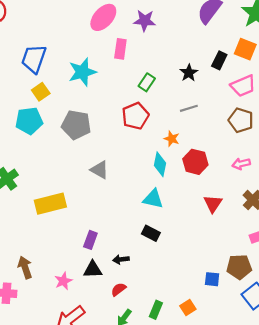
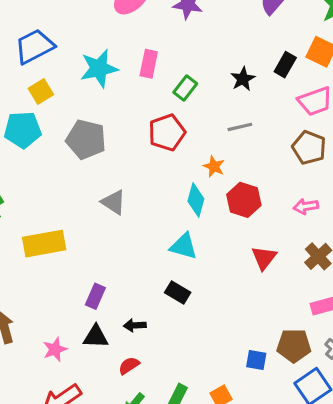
pink rectangle: (120, 49) -> (149, 64), moved
blue trapezoid: (34, 59) -> (34, 46), turned 40

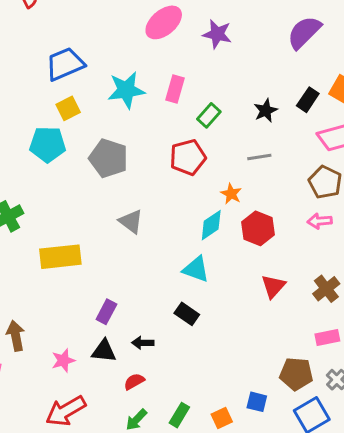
cyan diamond: (196, 200) -> (211, 225), turned 36
pink arrow: (306, 206) -> (320, 221), moved
blue square: (256, 360) -> (257, 402), moved

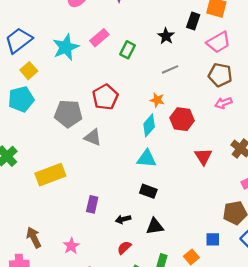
pink rectangle: (175, 89) -> (99, 38), turned 48
red pentagon: (188, 157) -> (105, 97), moved
gray pentagon: (109, 158) -> (68, 114), moved
black triangle: (104, 351) -> (155, 226), moved

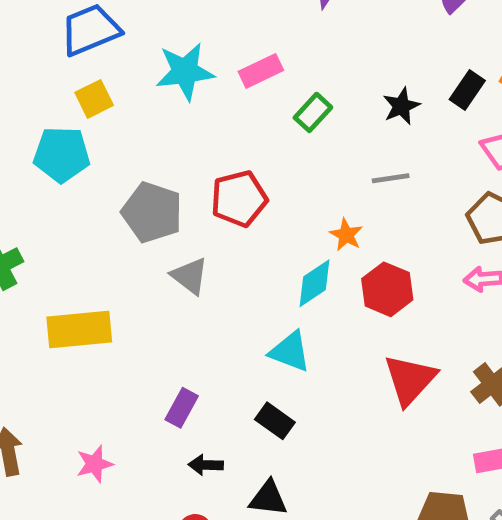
red triangle: (203, 156) -> (410, 380), size x1.4
purple rectangle: (92, 204) -> (182, 408), moved
pink star: (71, 246) -> (95, 464), moved

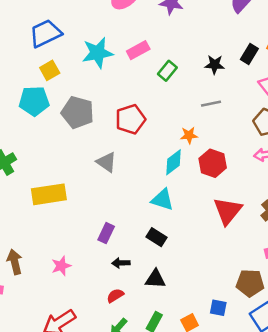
black star: (401, 106) -> (215, 65), turned 30
gray pentagon: (152, 212) -> (78, 112), moved
orange star: (346, 235) -> (189, 135), turned -30

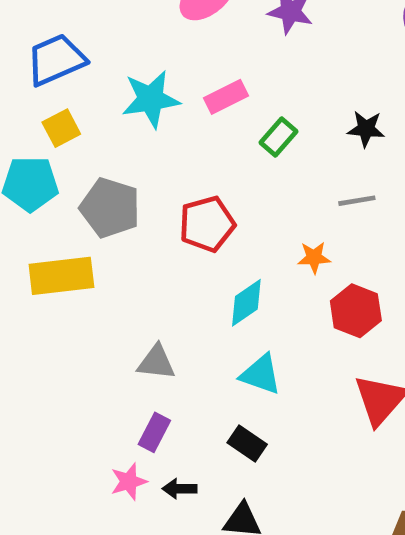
gray triangle: (106, 162) -> (156, 362), moved, turned -30
cyan diamond: (173, 162) -> (246, 303), moved
yellow rectangle: (49, 194) -> (61, 276), moved
pink star: (61, 266) -> (129, 482), moved

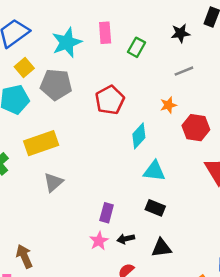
pink rectangle: (226, 97) -> (105, 33), turned -55
gray pentagon: (110, 208) -> (56, 85), moved
gray triangle: (156, 362) -> (53, 182), moved, turned -35

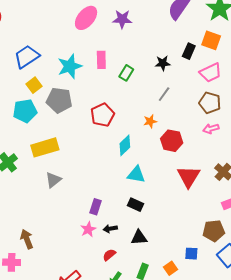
gray line: (184, 71) -> (164, 94), turned -35

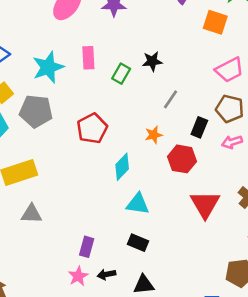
orange square: (211, 40) -> (215, 22), moved
black rectangle: (189, 51) -> (199, 127), moved
black star: (163, 63) -> (152, 61), moved
gray triangle: (53, 180) -> (31, 214), turned 42

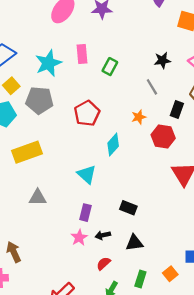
black star: (152, 61) -> (162, 60), moved
gray line: (170, 99) -> (152, 87), turned -63
cyan triangle: (138, 204) -> (87, 174), moved, turned 36
gray triangle: (31, 214) -> (38, 197), moved

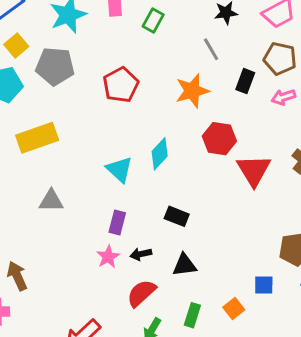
orange star: (139, 117) -> (192, 91), size x1.6
red hexagon: (163, 136) -> (219, 139), moved
cyan diamond: (113, 145) -> (160, 154), moved
red semicircle: (103, 263) -> (141, 293), size x1.5

